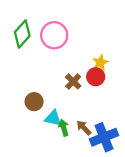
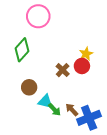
green diamond: (22, 34) -> (22, 50), moved
pink circle: (54, 35) -> (38, 16), moved
green arrow: (64, 128) -> (55, 110), turned 152

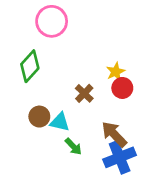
red circle: (82, 66) -> (122, 88), moved
cyan triangle: (45, 102) -> (60, 122), moved
brown arrow: (72, 110) -> (114, 134), moved, size x1.5

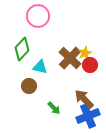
brown cross: (84, 93) -> (70, 58), moved, size x1.6
cyan triangle: (60, 122) -> (40, 67), moved

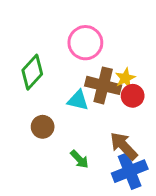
pink circle: (38, 16) -> (85, 43), moved
brown cross: (70, 58) -> (103, 85), turned -30
cyan triangle: (40, 67) -> (78, 100), moved

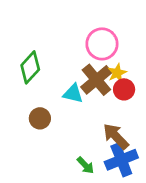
pink circle: (85, 43) -> (102, 44), moved
brown cross: (103, 85) -> (96, 80), turned 36
green arrow: (79, 159) -> (85, 165), moved

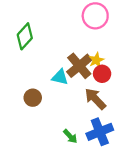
pink circle: (102, 44) -> (95, 16), moved
green diamond: (30, 67) -> (25, 36), moved
brown arrow: (116, 136) -> (95, 99), moved

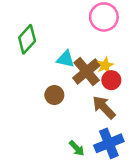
cyan triangle: (60, 77) -> (66, 59), moved
brown circle: (33, 98) -> (54, 95), moved

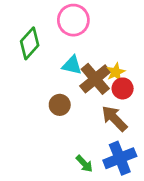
pink circle: (104, 17) -> (73, 20), moved

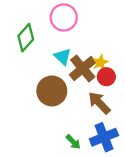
cyan triangle: (72, 65) -> (62, 57), turned 30
brown circle: (60, 105) -> (52, 91), size x1.6

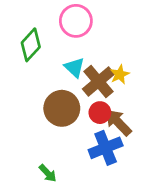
red circle: (106, 77) -> (100, 113), moved
blue cross: (104, 137) -> (106, 148), moved
green arrow: (73, 142) -> (48, 173), moved

